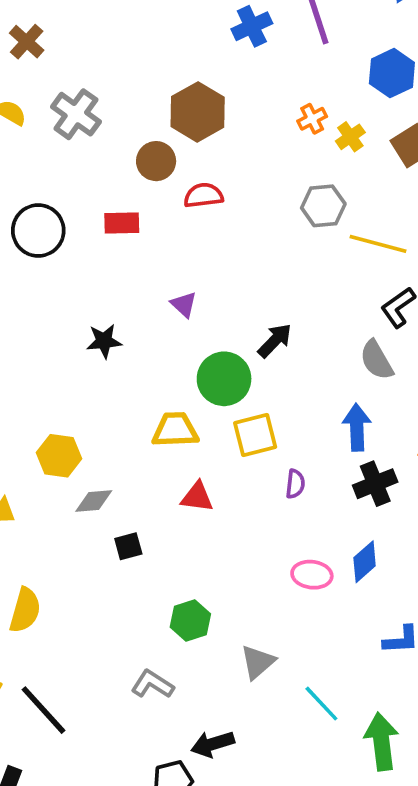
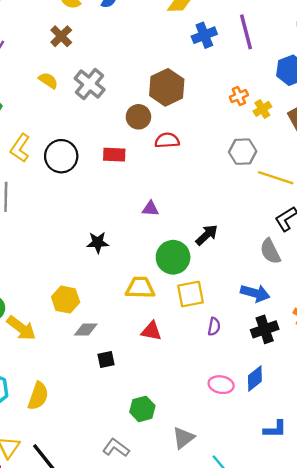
purple triangle: (184, 304) -> (150, 209), turned -42
black star: (104, 341) -> (98, 243), moved
blue arrow: (357, 427) -> (255, 293), turned 104

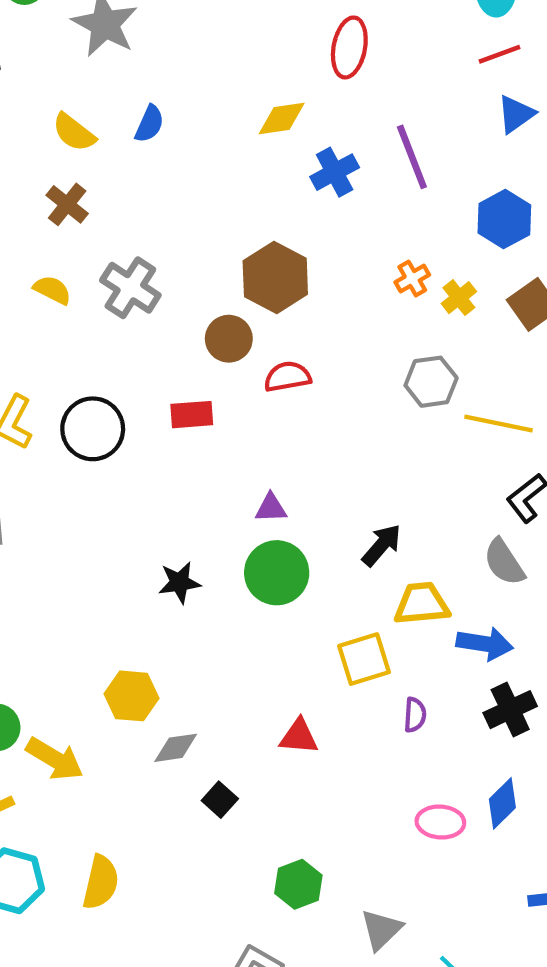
green circle: (173, 257) -> (277, 573), moved
yellow trapezoid: (140, 288) -> (422, 604), moved
black square: (106, 360) -> (220, 800), turned -30

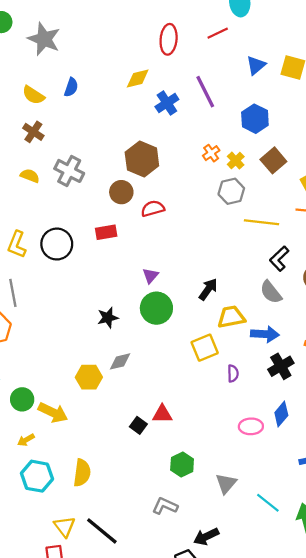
red line: (500, 54) -> (218, 33), moved
gray hexagon: (431, 382) -> (231, 191), moved
purple triangle: (271, 508) -> (150, 276), turned -42
red triangle: (299, 737) -> (162, 414), moved
gray diamond: (176, 748) -> (120, 361), moved

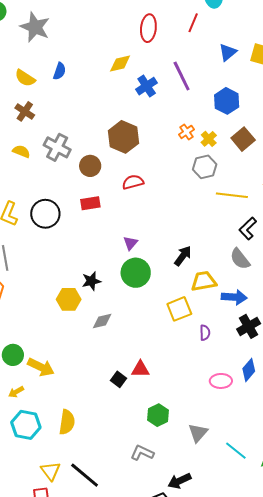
red line: (218, 33) -> (193, 23), turned -42
brown circle: (121, 192) -> (90, 166), moved
yellow hexagon: (89, 377) -> (69, 299), moved

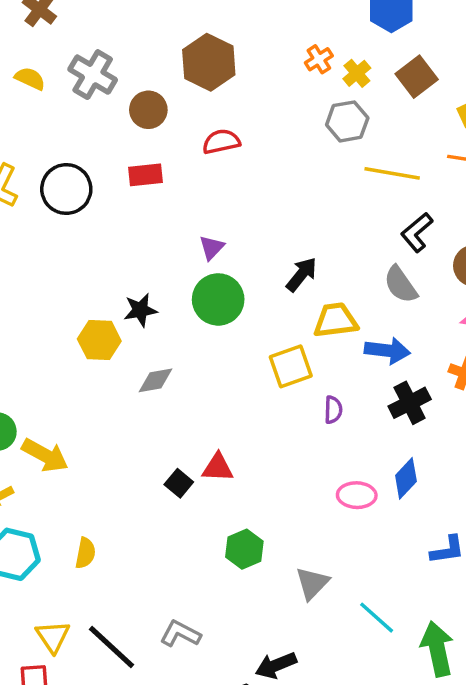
yellow semicircle: (67, 422) -> (85, 553), size x0.7
gray L-shape: (142, 453) -> (180, 634), moved

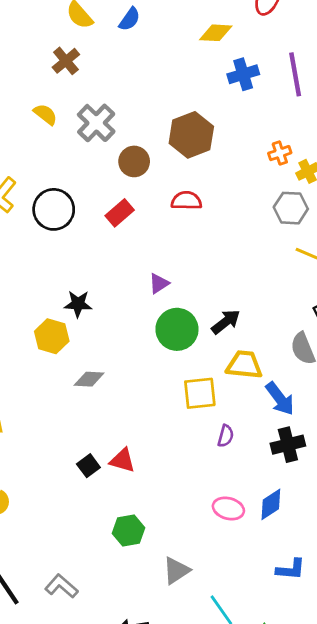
red rectangle: (146, 175) -> (120, 213), turned -48
green circle: (218, 299) -> (177, 329), moved
black star: (140, 310) -> (78, 304), moved
blue arrow: (387, 351) -> (280, 399), turned 33

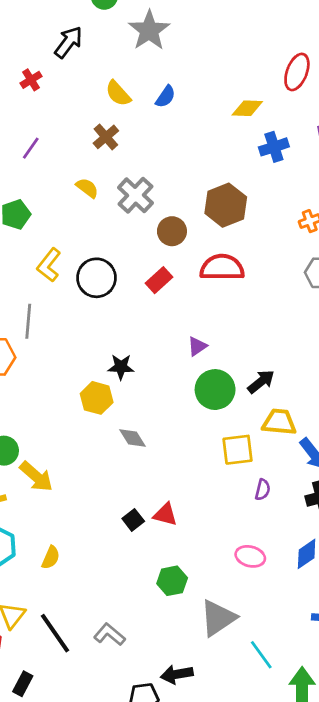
red semicircle: (186, 201) -> (222, 267), size x1.5
gray diamond: (89, 379) -> (133, 438), turned 56
pink ellipse: (228, 509) -> (250, 556), moved
gray triangle: (176, 571) -> (218, 618), size x1.4

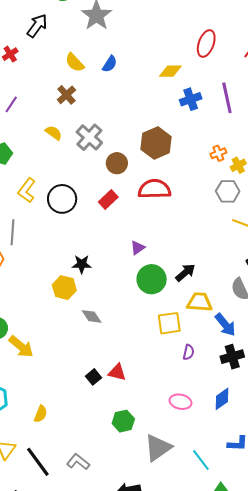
yellow semicircle: (51, 557) -> (41, 414), moved
cyan line: (261, 655) -> (201, 460), moved

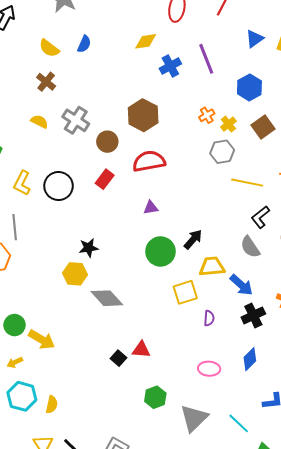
purple triangle: (138, 248) -> (151, 208), moved, turned 35
gray diamond: (92, 316) -> (107, 298), size x1.5
yellow semicircle: (41, 414) -> (52, 405), moved

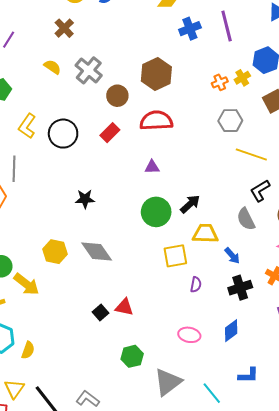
yellow cross: (228, 124) -> (242, 78), moved
yellow hexagon: (75, 274) -> (55, 252), moved
blue arrow: (241, 285) -> (232, 256), size x0.7

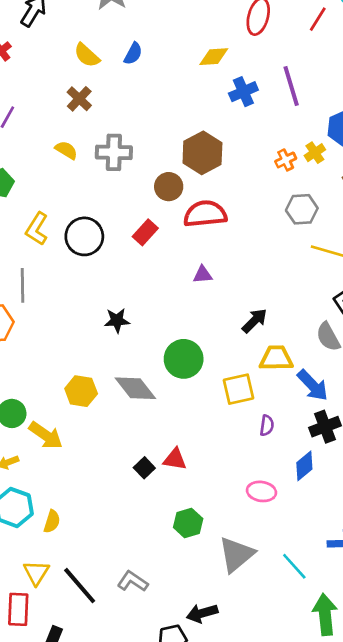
gray cross: (89, 70) -> (114, 152), turned -36
brown circle: (117, 96) -> (169, 187), moved
green circle: (156, 212) -> (184, 359), moved
blue arrow: (232, 256) -> (313, 385), size x1.5
blue diamond: (231, 331) -> (304, 466), moved

